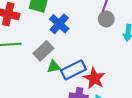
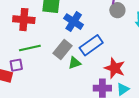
blue rectangle: (74, 70) -> (91, 45), moved

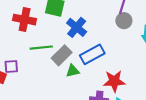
green line: (30, 48) -> (41, 48), moved
red star: (115, 68) -> (114, 81), turned -30

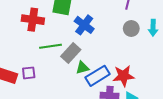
gray circle: (124, 21) -> (131, 28), moved
blue rectangle: (92, 54) -> (98, 76), moved
purple square: (11, 66) -> (29, 73), moved

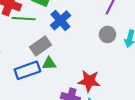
green line: (51, 46) -> (24, 19), moved
blue rectangle: (98, 76) -> (27, 70), moved

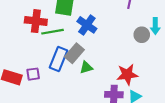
gray circle: (107, 34) -> (142, 35), moved
blue rectangle: (27, 70) -> (58, 59), moved, turned -35

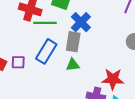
gray rectangle: (74, 53) -> (73, 42), moved, turned -42

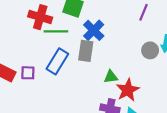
green triangle: (73, 65) -> (111, 77), moved
red star: (113, 79) -> (128, 90), turned -30

